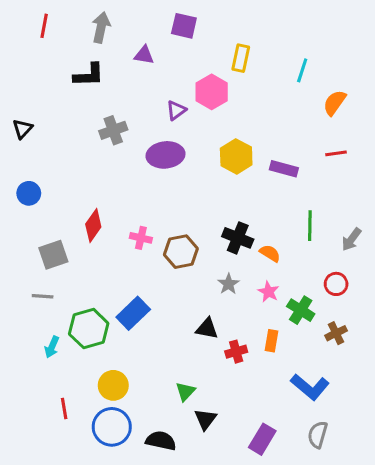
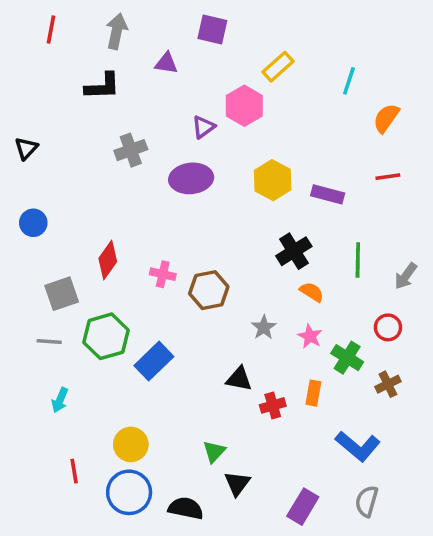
yellow rectangle: (241, 58) -> (278, 67), turned 36
black cross: (238, 238) -> (294, 251), moved, turned 36
green hexagon: (89, 329) -> (106, 336), moved

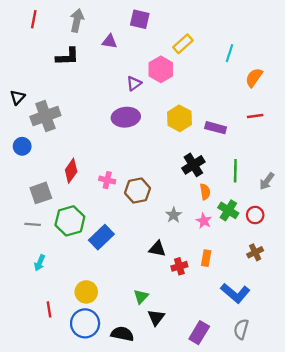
gray cross: (131, 150) -> (45, 116), moved, size x1.4
orange semicircle: (312, 292) -> (205, 192), turned 49
green cross: (347, 358) -> (228, 210), moved

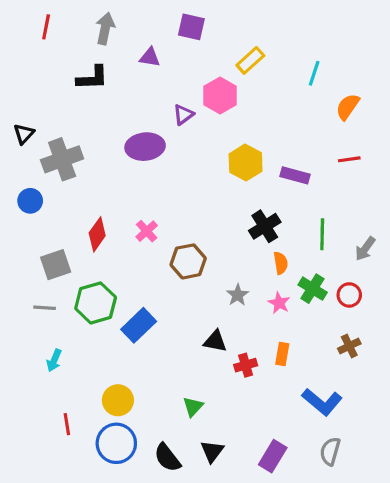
purple ellipse: (126, 117) -> (145, 147), moved
pink cross: (107, 180) -> (147, 231), moved, turned 35
black triangle: (156, 318) -> (212, 451), moved
black semicircle: (122, 334) -> (167, 458), turned -140

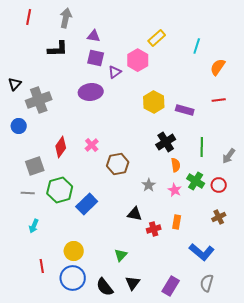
purple square: (191, 27) -> (96, 58), moved

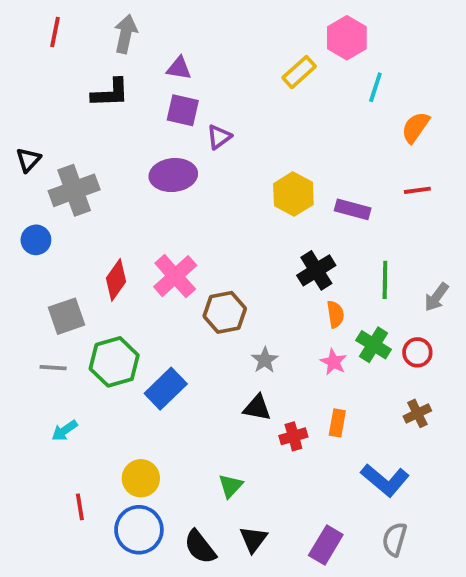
pink hexagon: (138, 60) -> (347, 38), moved
pink cross: (92, 145) -> (175, 276), size x1.6
gray star: (149, 185) -> (265, 360), moved
cyan arrow: (34, 226) -> (65, 431), turned 32

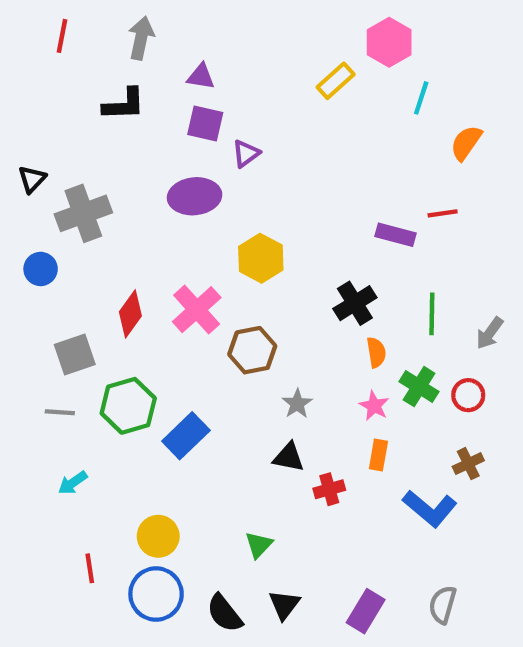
red line: (417, 190) -> (443, 213), moved
yellow hexagon: (293, 194) -> (261, 258), moved
orange rectangle: (337, 423) -> (378, 455), moved
blue L-shape: (385, 480) -> (430, 508), moved

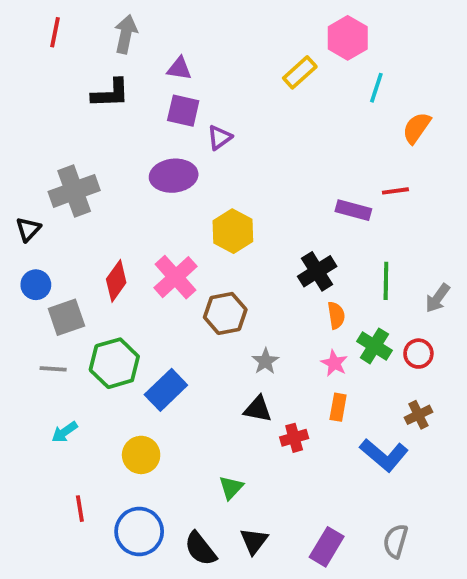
black triangle: (32, 179) -> (28, 229), moved
blue circle: (41, 269) -> (36, 285), moved
yellow circle: (158, 536) -> (141, 455), moved

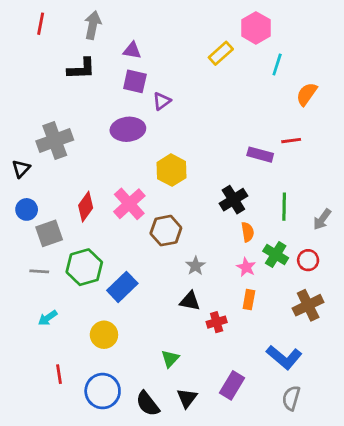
brown cross: (418, 415) -> (308, 305), size x1.5
blue L-shape: (384, 455) -> (284, 357), moved
purple rectangle: (327, 547) -> (232, 385), moved

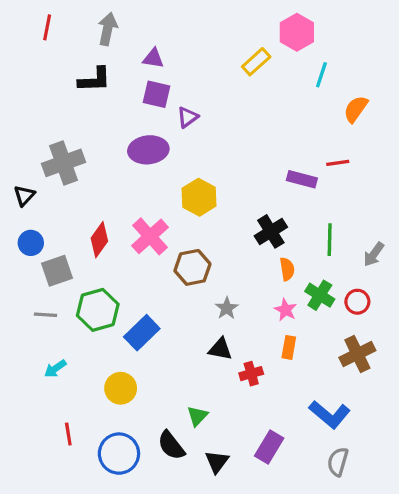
black semicircle: (148, 404) -> (171, 445), moved

